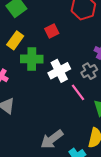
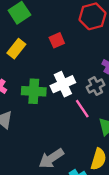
green cross: (32, 59) -> (34, 91), moved

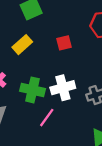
pink line: (82, 109) -> (47, 118), moved, turned 60

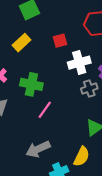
white cross: (63, 88) -> (79, 63), moved

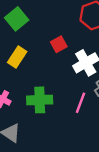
pink line: (45, 110) -> (81, 103), moved

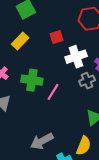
pink line: (81, 103) -> (53, 92), moved

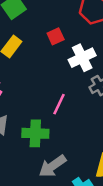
green cross: (32, 80) -> (35, 133), moved

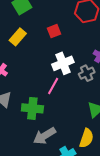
white cross: (82, 58) -> (63, 63), moved

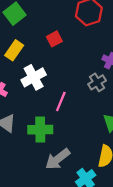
white cross: (63, 63) -> (34, 77), moved

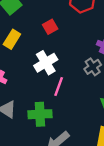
white cross: (34, 77) -> (46, 63), moved

